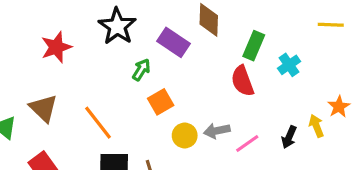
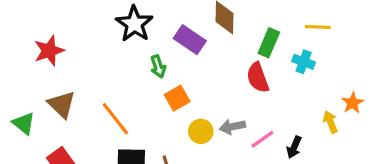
yellow line: (331, 25) -> (318, 27), moved
red star: (56, 47) -> (49, 51), moved
cyan cross: (289, 65) -> (304, 62), turned -35
green arrow: (141, 70) -> (158, 67), turned 130
black arrow: (289, 137) -> (294, 147), moved

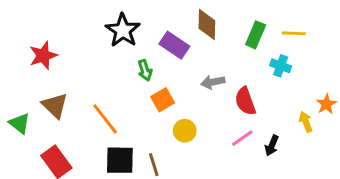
green rectangle: (269, 43) -> (256, 35), moved
red semicircle: (258, 78) -> (245, 101), moved
gray arrow: (232, 127) -> (213, 82), moved

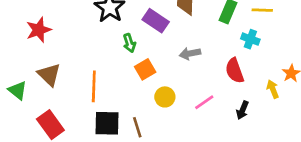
red semicircle: (245, 101) -> (235, 71), moved
orange line: (105, 119) -> (94, 86), turned 40
pink line: (242, 138) -> (204, 102), moved

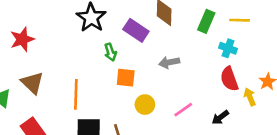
orange square: (145, 69) -> (126, 78), turned 36
red semicircle: (235, 71) -> (229, 79), moved
black arrow: (242, 110) -> (220, 117), turned 30

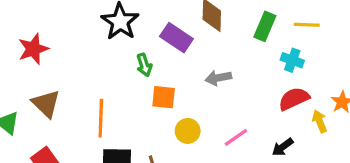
red semicircle: (229, 79) -> (294, 99), turned 85

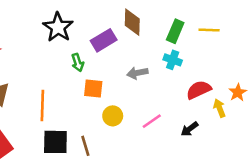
purple rectangle: (176, 38) -> (104, 40), turned -65
cyan cross: (292, 60) -> (173, 60), moved

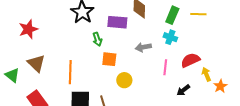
purple rectangle: (104, 40) -> (117, 22), turned 36
orange star: (238, 92) -> (220, 86), moved
pink line: (152, 121) -> (165, 67), moved, turned -49

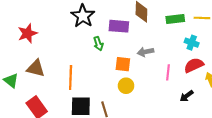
green rectangle: (172, 15) -> (175, 19), turned 60
cyan cross: (170, 37) -> (192, 43), moved
orange square: (109, 59) -> (123, 64), moved
brown triangle: (36, 63) -> (36, 68), turned -30

